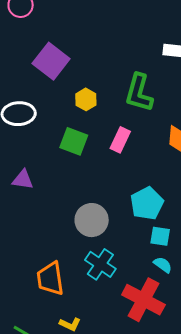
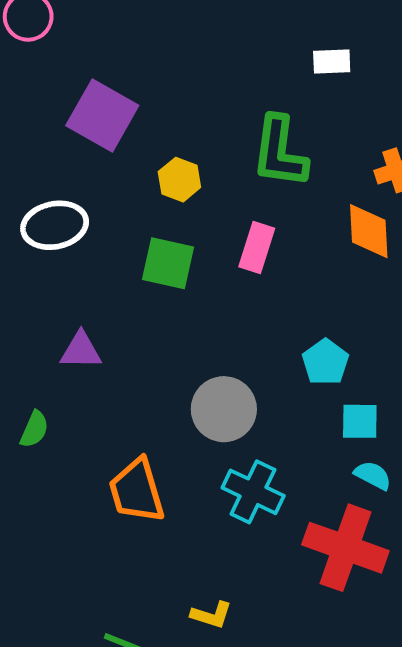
cyan pentagon: (147, 203) -> (325, 362), size x0.7
orange trapezoid: (50, 279) -> (137, 491), moved

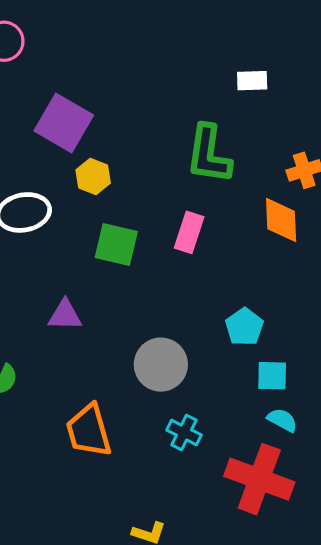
yellow hexagon: (179, 180) -> (93, 177), moved
purple triangle: (81, 351) -> (65, 315), moved
cyan cross: (253, 492) -> (184, 432), size x0.7

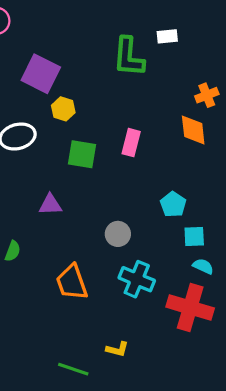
green L-shape: (209, 154) -> (129, 57), moved
gray circle: (161, 365) -> (118, 234), size x0.7
cyan cross: (184, 432) -> (137, 279), size x1.5

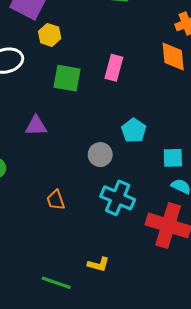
cyan pentagon: (173, 204) -> (134, 131), moved
orange trapezoid: (72, 282) -> (56, 200), size x0.6

